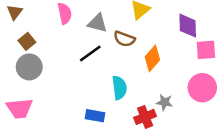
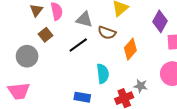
brown triangle: (15, 12) -> (36, 10), moved
purple diamond: (188, 26) -> (160, 21), turned 30
brown square: (27, 41) -> (45, 35), moved

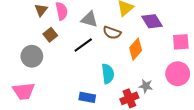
purple diamond: (160, 21) -> (152, 21), moved, turned -60

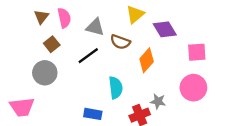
gray circle: (32, 56) -> (45, 73), moved

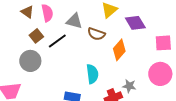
brown triangle: (41, 17) -> (27, 12), turned -32
black line: (88, 56) -> (57, 41), moved

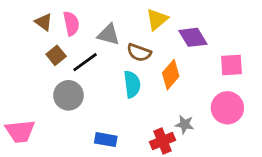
gray circle: (30, 61) -> (68, 95), moved
cyan semicircle: (92, 74) -> (132, 84), moved

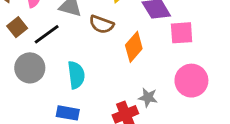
pink square: (232, 65) -> (182, 33), moved
cyan semicircle: (132, 84) -> (76, 75), moved

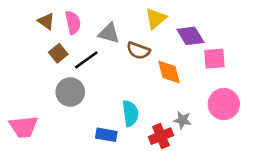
orange diamond: (134, 47) -> (169, 72), turned -56
cyan semicircle: (76, 75) -> (130, 113), moved

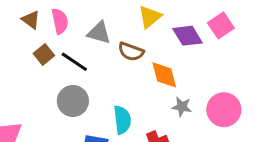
pink square: (214, 59) -> (221, 25), moved, turned -30
black line: (86, 60) -> (74, 62), turned 70
gray circle: (70, 92) -> (73, 101), moved
gray star: (182, 120) -> (182, 107), moved

